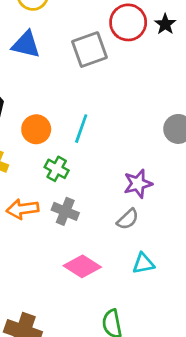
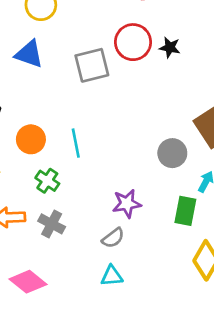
black star: (165, 24) -> (170, 48), turned -30
cyan line: (81, 129) -> (76, 143), turned -36
cyan triangle: (143, 263) -> (112, 276), moved
pink diamond: (82, 266) -> (28, 282), moved

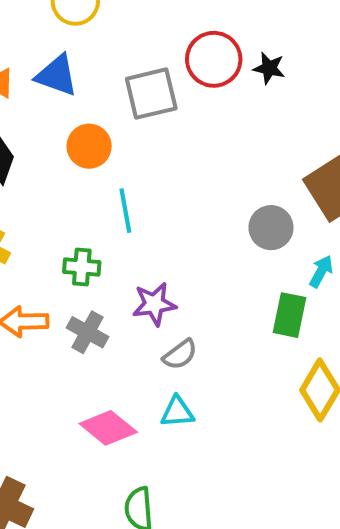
orange circle: (31, 139) -> (89, 146), moved
green cross: (47, 181) -> (82, 267), turned -30
purple star: (127, 204) -> (154, 304), moved
pink diamond: (28, 282) -> (108, 428), moved

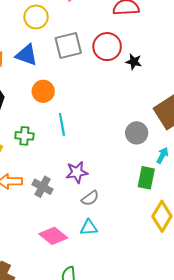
black star: (269, 68) -> (134, 62), moved
gray square: (151, 94) -> (68, 46), moved
green cross: (82, 267) -> (24, 136), moved

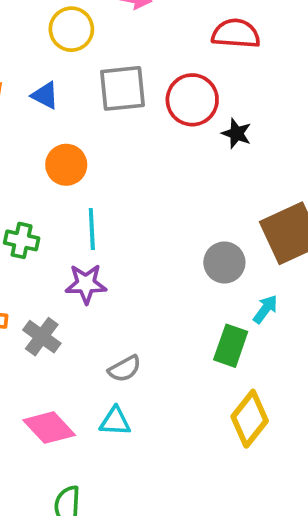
blue triangle: (27, 55) -> (45, 95), size x0.7
purple star: (77, 172) -> (86, 284), moved

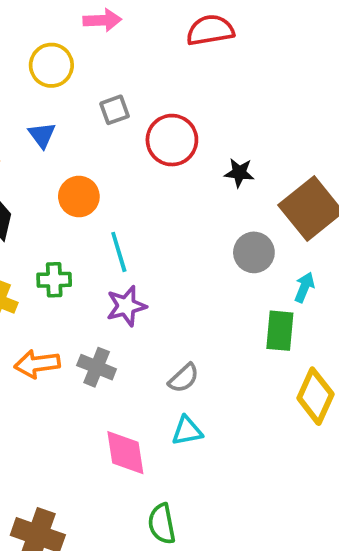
gray square: (122, 88) -> (115, 110), size x0.6
blue triangle: (45, 95) -> (42, 135), turned 40
red circle: (192, 100) -> (172, 140), moved
black star: (237, 133) -> (239, 173), moved
pink diamond: (49, 428) -> (125, 453), turned 48

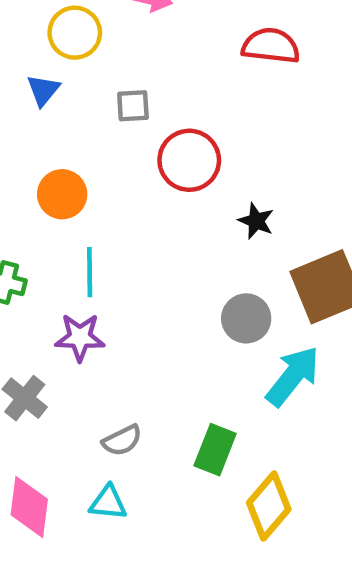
blue triangle: (42, 135) -> (43, 90), moved
cyan arrow: (304, 287) -> (293, 376), size x1.8
green rectangle: (280, 331) -> (215, 450), moved

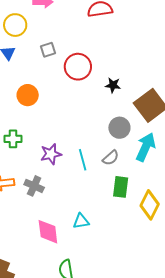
cyan line: (90, 272) -> (83, 160), moved
gray semicircle: (122, 440) -> (111, 158), moved

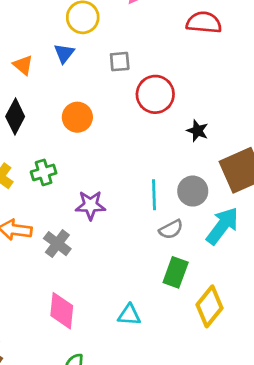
green cross: (13, 139) -> (44, 172), turned -30
cyan line: (83, 160) -> (154, 195), moved
cyan triangle: (81, 221) -> (129, 315), moved

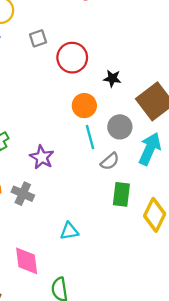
orange circle: (77, 117) -> (84, 106), moved
purple star: (90, 205) -> (42, 157), turned -30
pink diamond: (62, 311) -> (27, 261), moved
cyan triangle: (129, 315) -> (69, 231), moved

